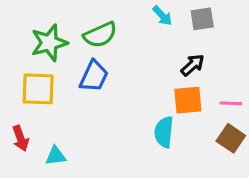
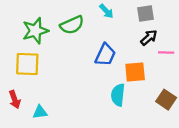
cyan arrow: (162, 16) -> (106, 11), moved
black arrow: (193, 65) -> (149, 38), moved
blue trapezoid: (94, 76) -> (105, 55), moved
pink line: (231, 103) -> (166, 52), moved

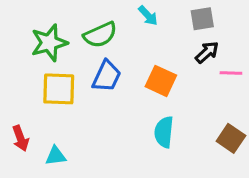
blue trapezoid: (105, 55) -> (107, 76), moved
yellow square: (27, 64) -> (59, 89), moved
orange square: (135, 72) -> (161, 81), moved, turned 30

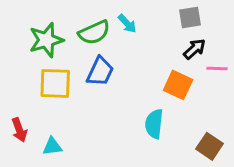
cyan arrow: (148, 16) -> (127, 24), moved
orange square: (161, 81) -> (178, 85), moved
brown square: (231, 138) -> (209, 146), moved

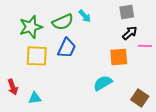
orange square: (178, 85) -> (119, 57), turned -30
cyan semicircle: (154, 124) -> (103, 83), turned 54

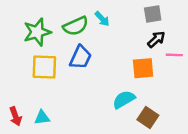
red arrow: (13, 87) -> (15, 116), moved
brown square: (140, 98) -> (148, 118), moved

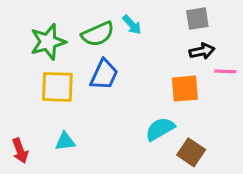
black arrow: (156, 39) -> (202, 51), turned 30
cyan triangle: (42, 118) -> (65, 141), moved

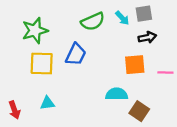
cyan arrow: (132, 25) -> (122, 18), moved
green semicircle: (98, 34) -> (93, 21), moved
pink line: (225, 71) -> (165, 73), moved
cyan semicircle: (160, 129) -> (117, 94), turned 30

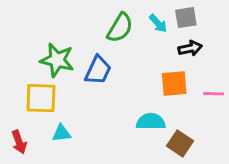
green semicircle: (93, 21) -> (120, 28), turned -35
green star: (35, 31) -> (57, 60), moved, turned 30
yellow square: (42, 63) -> (41, 98), moved

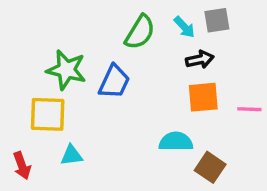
black arrow: (190, 48) -> (200, 60), moved

